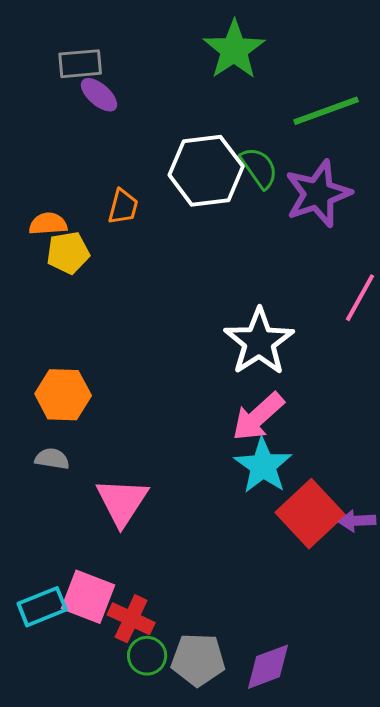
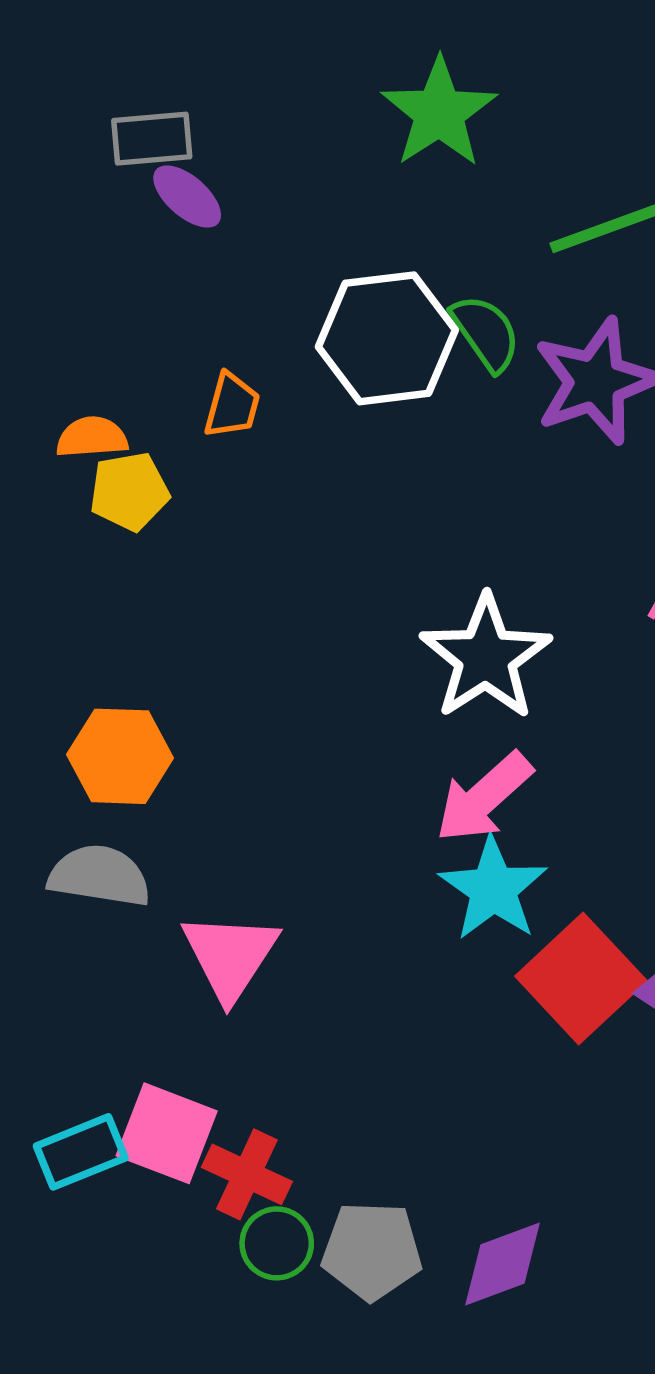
gray semicircle: (52, 459) -> (99, 876), size x1.6

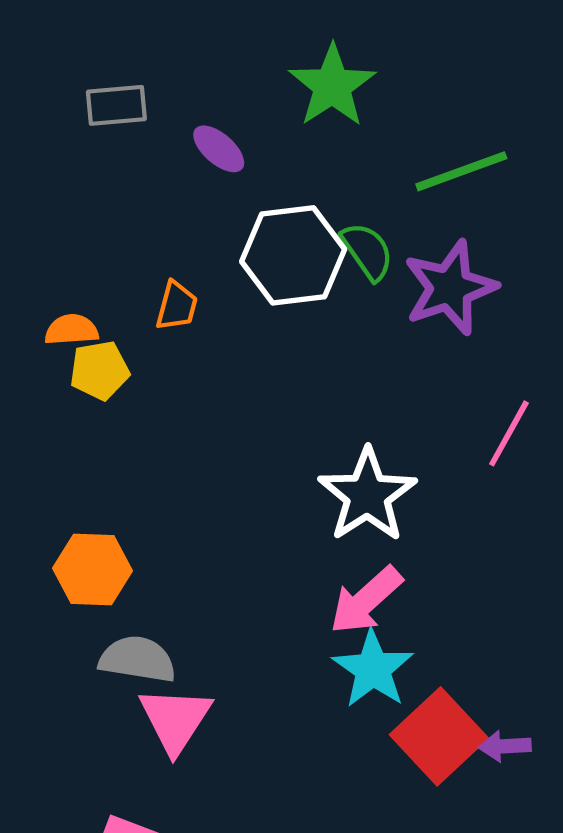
purple ellipse: (187, 197) -> (219, 149), moved
gray semicircle: (99, 876) -> (137, 659), moved

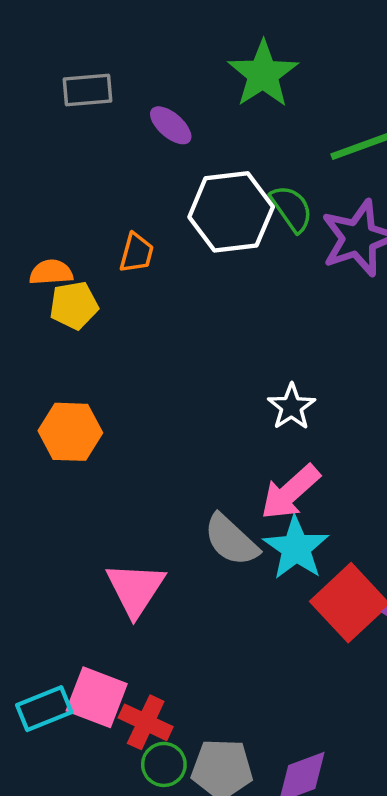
white star: (367, 495) -> (291, 407), size x0.6
orange hexagon: (93, 569) -> (70, 432), moved
gray semicircle: (137, 659) -> (231, 540), moved, turned -146

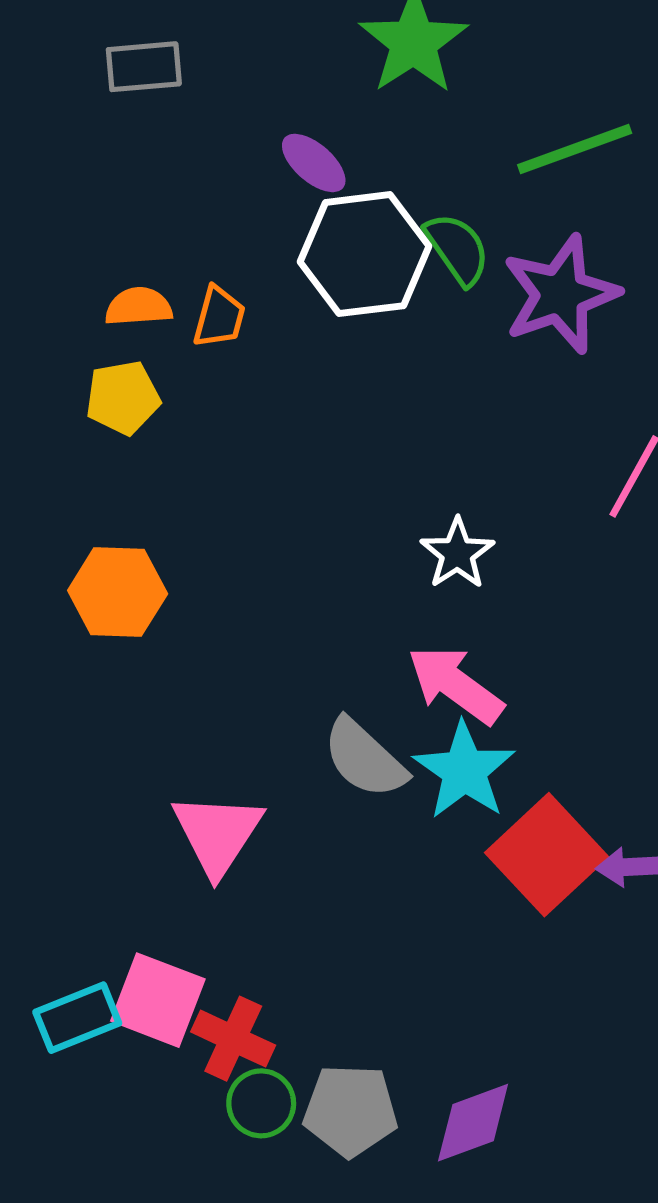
purple ellipse: (171, 125) -> (314, 163), moved
orange semicircle: (51, 272) -> (139, 307), moved
pink arrow: (290, 492) -> (456, 685), turned 78

